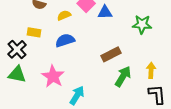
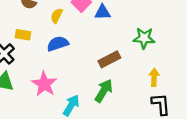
yellow semicircle: (64, 15) -> (57, 16), turned -40
green star: (142, 24) -> (144, 38), moved
green arrow: (123, 76) -> (104, 91), moved

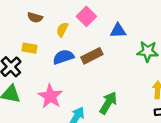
blue triangle: (103, 12) -> (118, 31), moved
brown rectangle: (109, 59) -> (92, 56), moved

